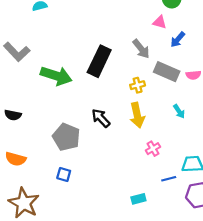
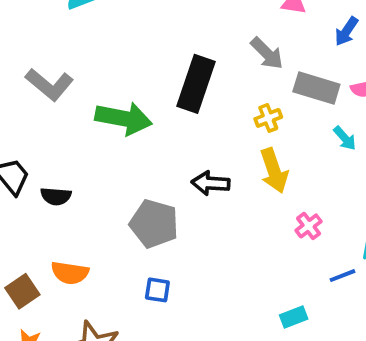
blue arrow: (178, 40) -> (346, 31), moved
cyan arrow: (179, 111) -> (345, 138), moved
black arrow: (101, 118) -> (211, 183), turned -36

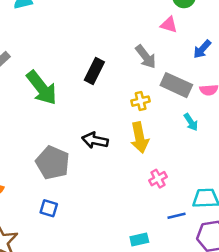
black rectangle: (196, 84) -> (94, 71), size x0.7
green arrow: (124, 118) -> (42, 88), turned 33

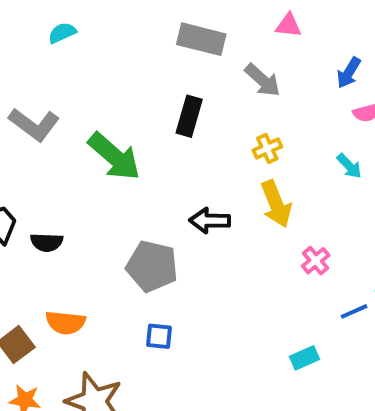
blue arrow: (202, 49) -> (349, 73), moved
gray rectangle: (176, 85) -> (201, 39), moved

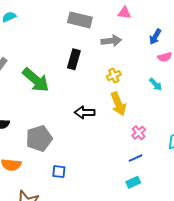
gray arrow: (263, 80) -> (111, 41), turned -48
gray pentagon: (152, 266) -> (39, 138), moved, turned -30
blue line: (354, 311) -> (135, 158), moved

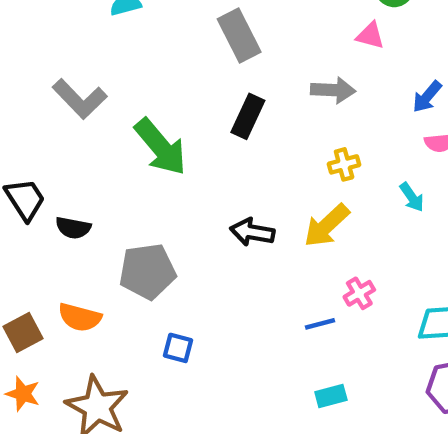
gray rectangle: (80, 20) -> (239, 36), moved, turned 40
yellow cross: (114, 76) -> (344, 164), moved
yellow arrow: (118, 104) -> (327, 226), turned 60
blue line: (135, 158) -> (320, 324), moved

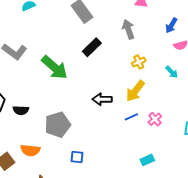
gray arrow: (333, 90) -> (128, 29), turned -102
black rectangle: (248, 116) -> (92, 47), turned 30
blue line: (320, 324) -> (131, 117), moved
cyan rectangle: (331, 396) -> (147, 160), moved

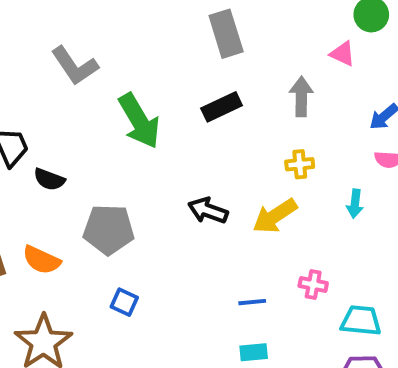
cyan arrow: (172, 72) -> (355, 204), turned 32
blue line: (131, 117) -> (252, 302), moved
pink cross: (155, 119) -> (313, 284), moved, turned 32

